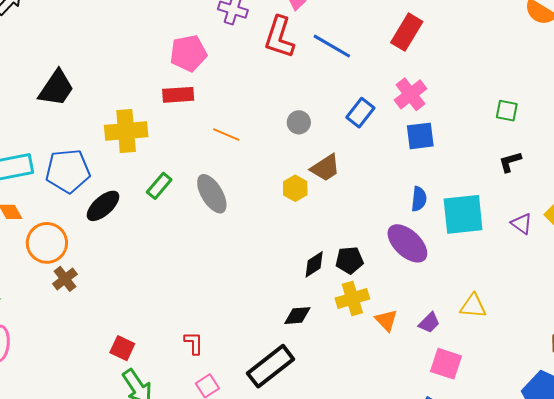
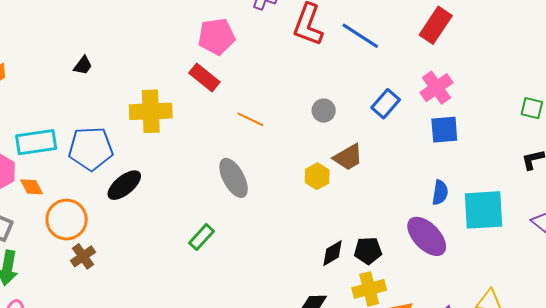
black trapezoid: (56, 88) -> (83, 65), size x0.5
red rectangle: (178, 95) -> (204, 78), turned 40
green rectangle: (159, 186) -> (201, 237), moved

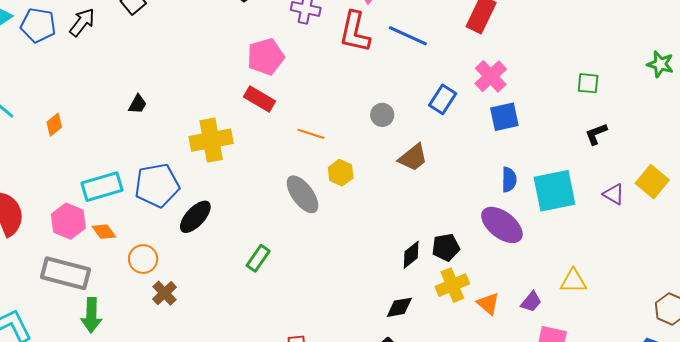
yellow hexagon: (317, 176) -> (341, 173), moved
orange circle: (67, 220) -> (143, 259), size x0.7
green rectangle: (201, 237) -> (258, 258), moved

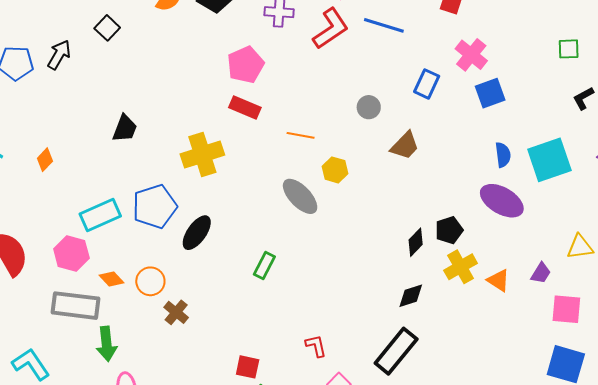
red L-shape: (355, 32) -> (331, 29), turned -129
black trapezoid: (138, 104) -> (125, 128), size x1.4
orange diamond: (104, 232) -> (111, 279), moved

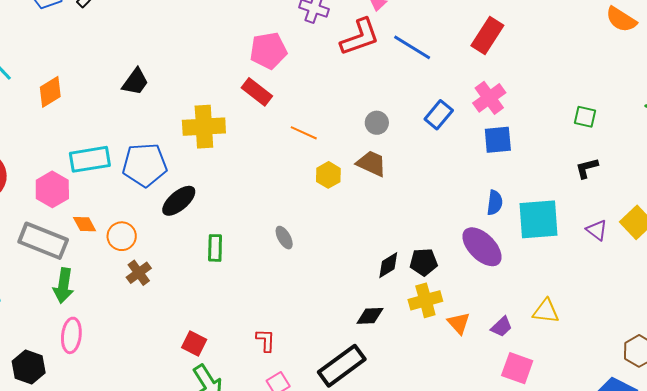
brown trapezoid: (405, 146) -> (371, 163), moved, turned -124
orange diamond: (45, 160) -> (50, 92), size x1.4
gray ellipse: (300, 196) -> (284, 238), moved, size x0.6
green rectangle: (264, 265) -> (215, 248), moved, turned -40

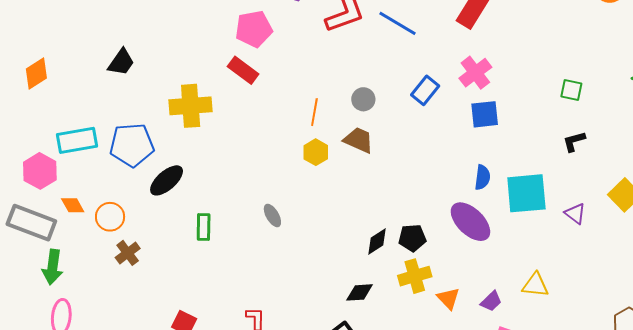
orange line: (304, 133) -> (314, 112), moved, turned 76
purple triangle: (597, 230) -> (575, 214), moved

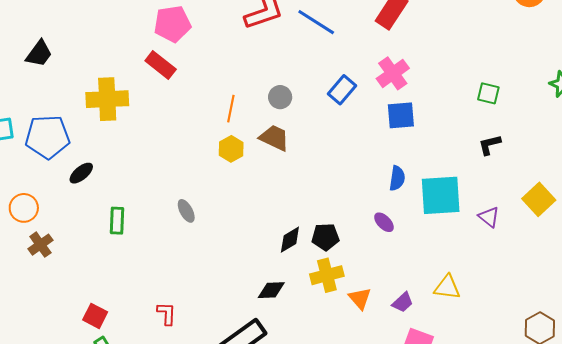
black ellipse: (167, 180) -> (81, 173), size x0.7
purple ellipse: (470, 222) -> (384, 222), size x0.5

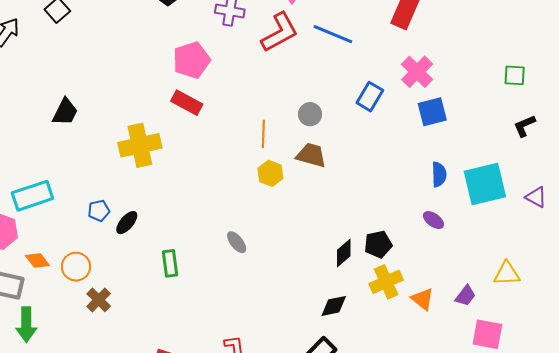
blue pentagon: (47, 137) -> (99, 211), moved, size x0.5

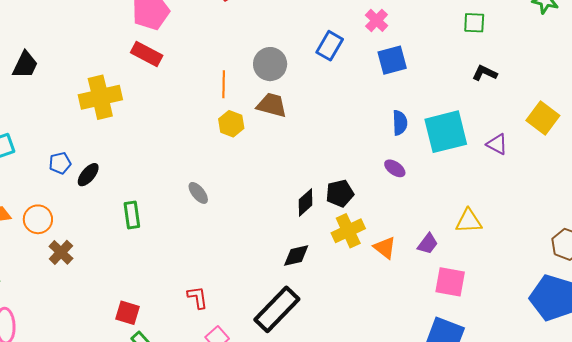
pink cross: (417, 72) -> (377, 20), size x0.7
gray circle: (310, 114) -> (270, 64), size x1.4
black L-shape: (525, 126) -> (485, 73), turned 50

